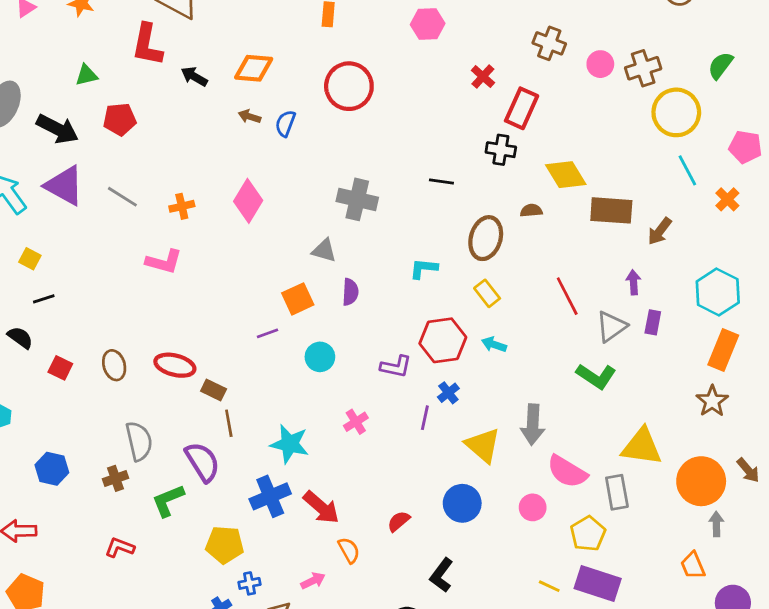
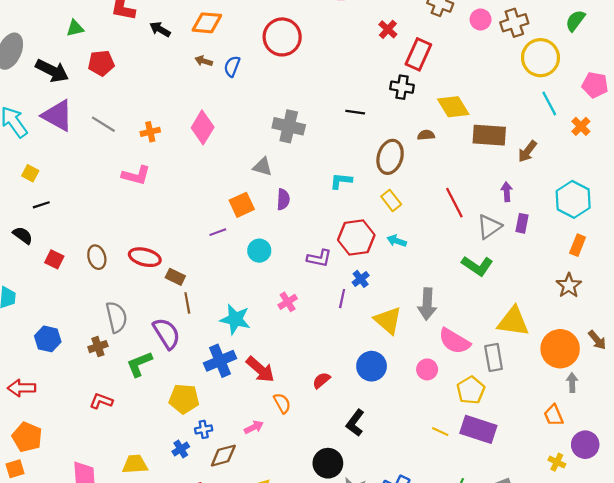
orange rectangle: (723, 350) -> (578, 245), size x0.7

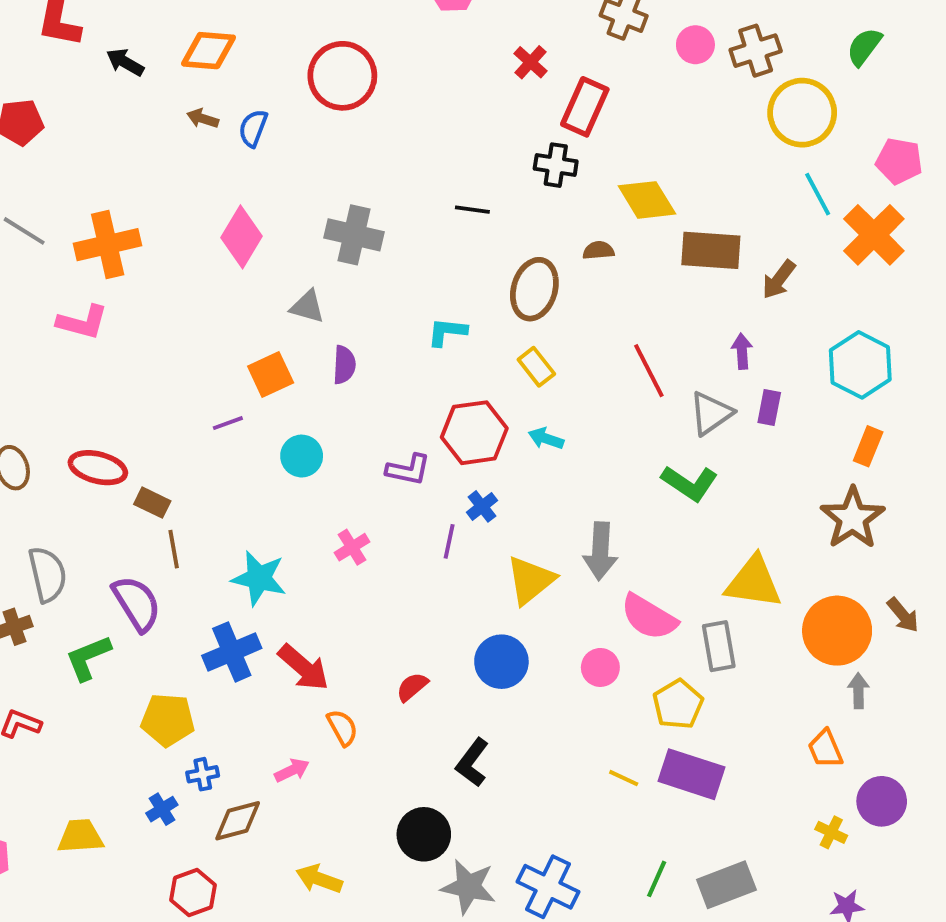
orange cross: (581, 126) -> (874, 235), size x1.8
pink diamond: (203, 127) -> (241, 237), moved
orange cross: (150, 132) -> (108, 245), size x1.8
brown star: (569, 285) -> (853, 518), size x1.4
yellow triangle: (388, 320) -> (531, 580), turned 40

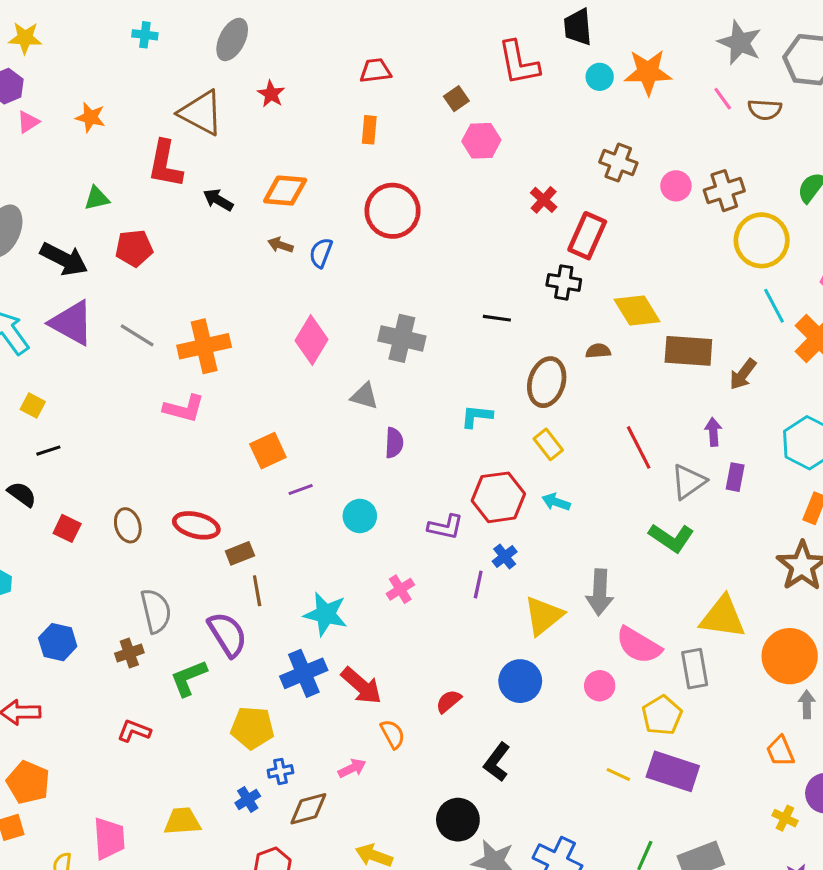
orange square: (271, 375) -> (268, 451), moved
brown rectangle: (152, 503) -> (240, 553), turned -48

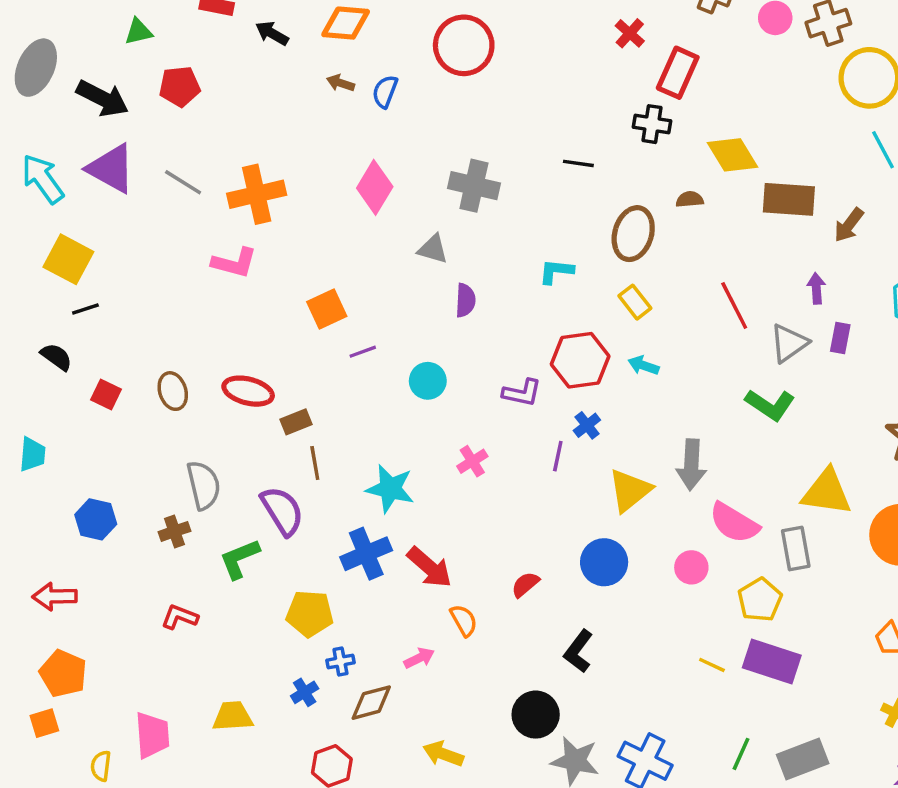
yellow square: (33, 405) -> (68, 259), size x1.8

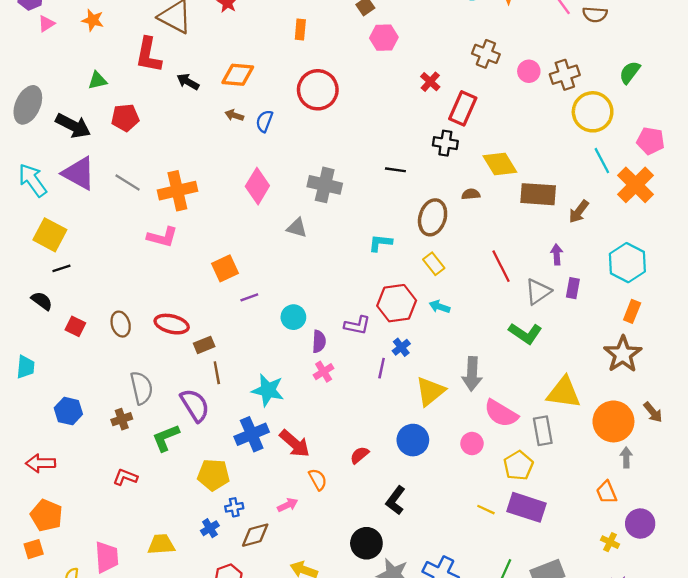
purple semicircle: (465, 300) -> (319, 341), moved

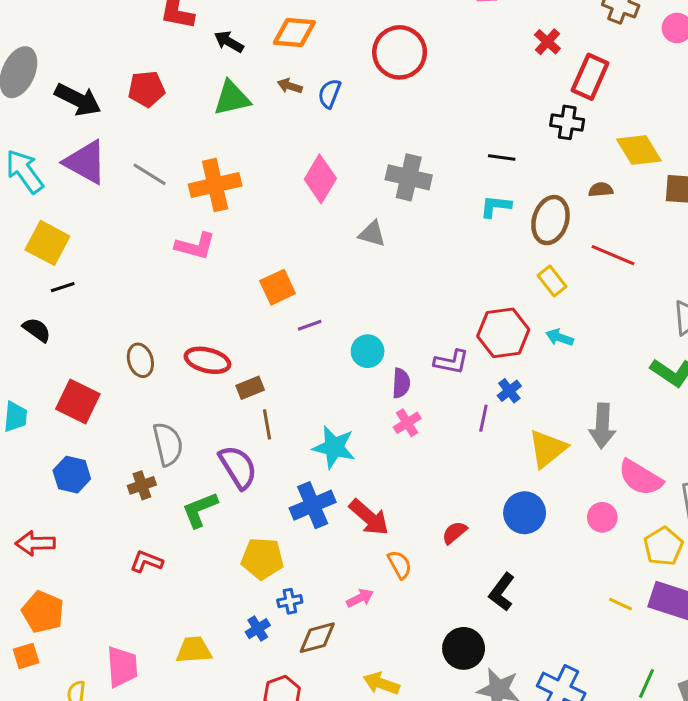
green triangle: (97, 81) -> (232, 98), moved, size x1.5
cyan L-shape: (380, 243) -> (496, 206), moved
red line: (501, 266) -> (613, 255), moved, turned -40
red square: (75, 326) -> (78, 401), moved, size x1.6

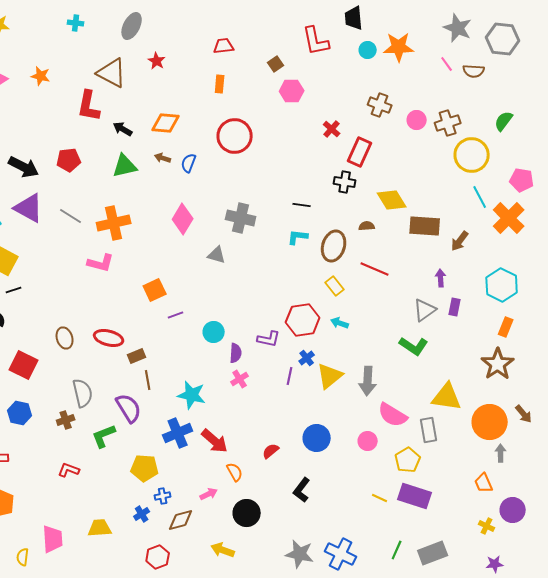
yellow triangle: (547, 449) -> (330, 376), moved
black circle: (464, 648) -> (247, 513), moved

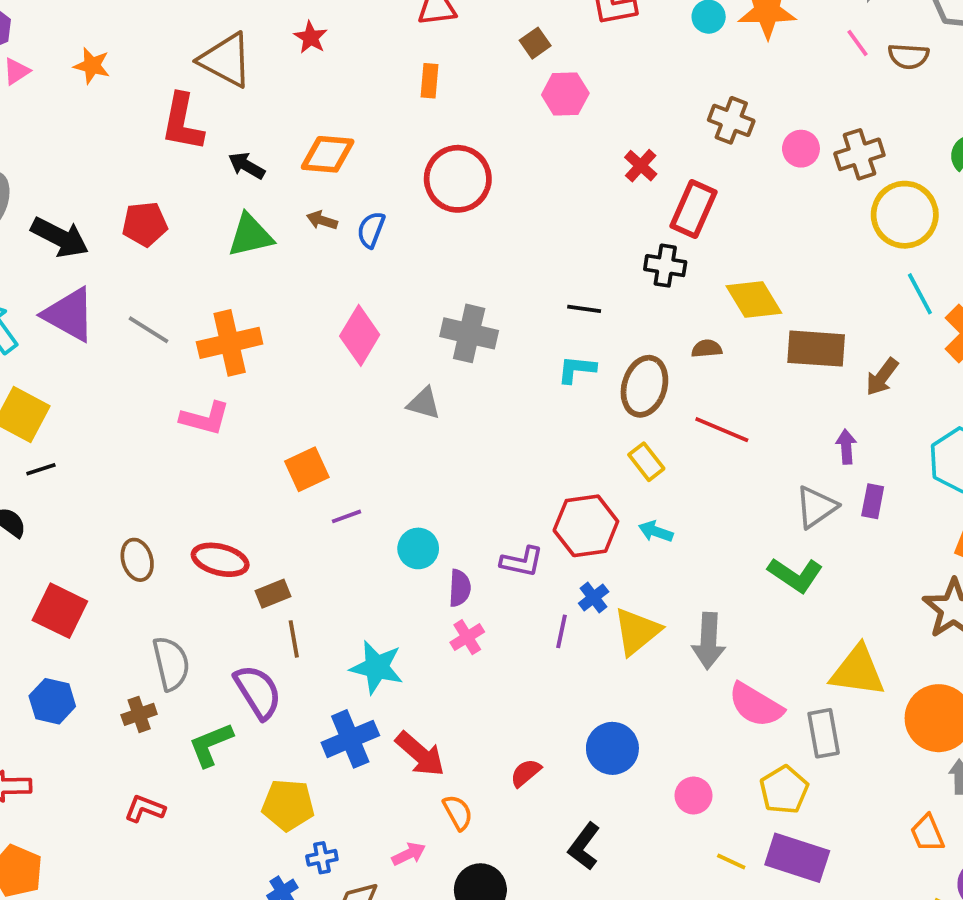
pink circle: (368, 441) -> (693, 796), moved

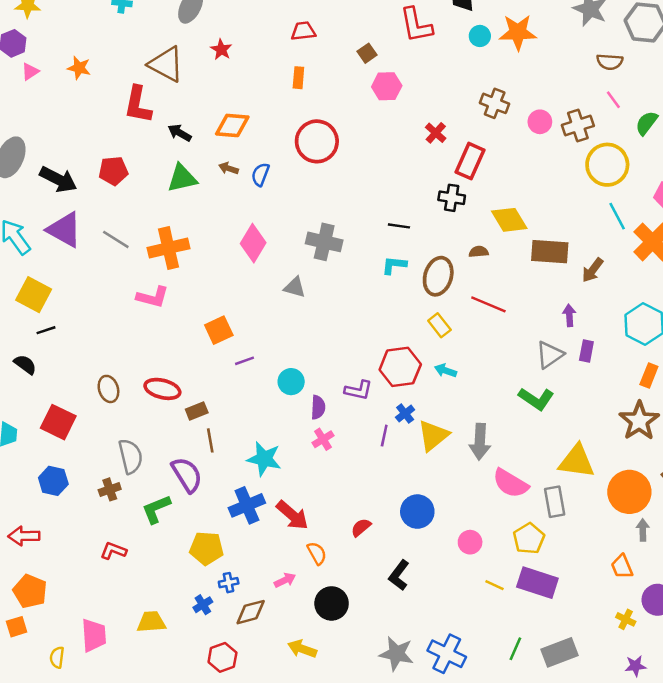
pink line: (858, 43) -> (613, 100), moved

